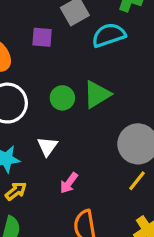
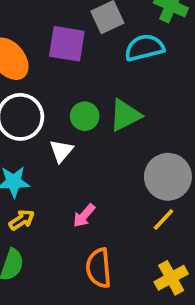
purple square: (42, 37) -> (67, 44), size x1.5
white triangle: (47, 146) -> (61, 151), moved

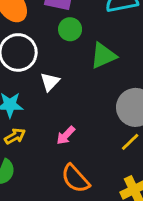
green circle: (85, 116) -> (70, 29), moved
orange semicircle: (99, 268) -> (75, 179), turned -40

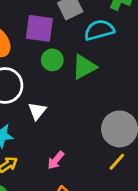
green triangle: (103, 56) -> (84, 67), moved

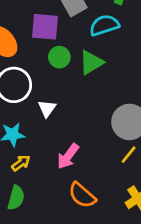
pink arrow: (56, 160) -> (68, 156), size x1.4

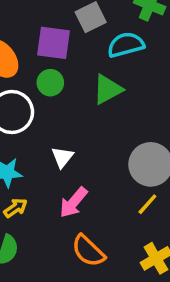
green circle: (59, 57) -> (50, 83), moved
white triangle: (47, 108) -> (62, 157), moved

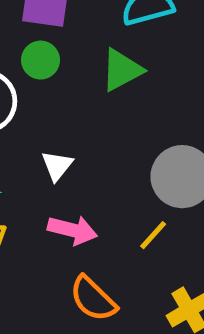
pink arrow: (73, 202) -> (72, 230), turned -116
yellow line: (147, 204) -> (153, 235), moved

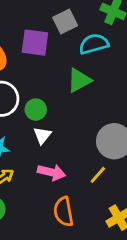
green circle: (41, 60) -> (36, 110), moved
orange semicircle: (93, 299) -> (64, 212), turned 36

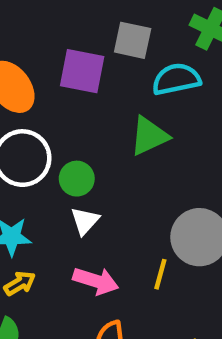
gray square: (65, 22) -> (133, 40), turned 35
yellow line: (98, 175) -> (160, 274), moved, turned -30

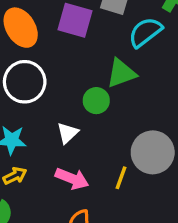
cyan semicircle: (176, 79) -> (145, 32), turned -30
green circle: (77, 179) -> (96, 101), moved

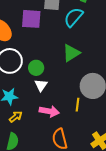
green triangle: (121, 73) -> (71, 53), moved
green circle: (96, 101) -> (36, 68), moved

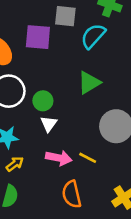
yellow line: (78, 105) -> (88, 158), moved, turned -72

